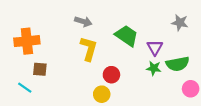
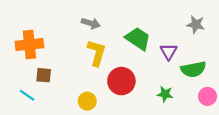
green star: (154, 68) -> (165, 94), moved
red circle: (111, 75) -> (121, 81), size x1.5
yellow circle: (102, 94) -> (87, 101), moved

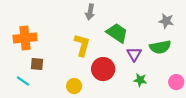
gray arrow: (91, 23) -> (90, 12), moved, turned 84
purple triangle: (169, 52) -> (134, 54), moved
green semicircle: (193, 69) -> (160, 47), moved

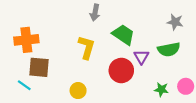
brown square: (37, 64) -> (39, 67), size x1.5
red circle: (103, 69) -> (121, 70), moved
green star: (140, 80) -> (161, 89), moved

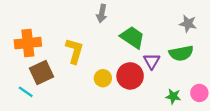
yellow L-shape: (87, 47) -> (74, 51), moved
brown square: (39, 67) -> (42, 73), turned -30
yellow circle: (78, 91) -> (103, 78), moved

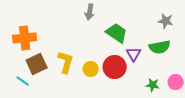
yellow L-shape: (74, 51) -> (66, 62), moved

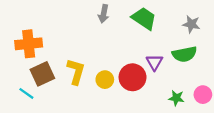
green trapezoid: (117, 33) -> (144, 18), moved

